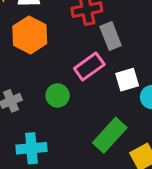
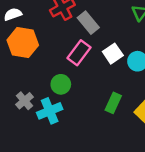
green rectangle: (110, 135) -> (113, 103), size x0.7
cyan cross: (32, 148) -> (50, 111), moved

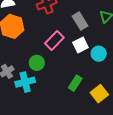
gray rectangle: (88, 23) -> (80, 21), moved

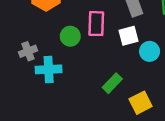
pink rectangle: (54, 40) -> (96, 24), turned -54
green circle: (37, 63) -> (70, 36), moved

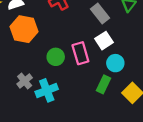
pink rectangle: (96, 24) -> (80, 53), moved
cyan circle: (150, 51) -> (115, 63), moved

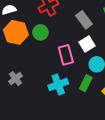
green circle: (56, 57) -> (40, 32), moved
cyan cross: (47, 90) -> (58, 85), moved

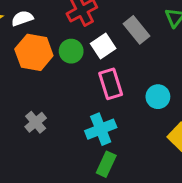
white square: (87, 44) -> (103, 46), moved
green rectangle: (86, 83) -> (106, 164), moved

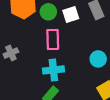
pink rectangle: (111, 84) -> (53, 39), moved

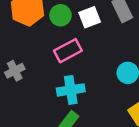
pink rectangle: (53, 39) -> (68, 51), turned 66

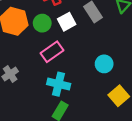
cyan cross: (71, 90) -> (59, 84), turned 30

